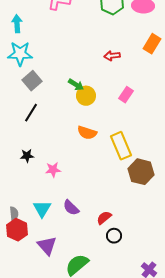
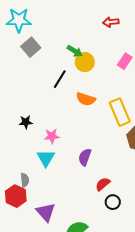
black line: (31, 113) -> (60, 79), moved
purple semicircle: (71, 208) -> (85, 157), moved, turned 66
cyan triangle: (42, 209) -> (46, 158), moved
gray semicircle: (14, 214) -> (25, 180), moved

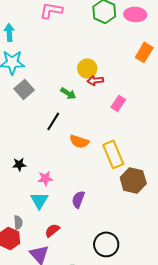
red arrow: (111, 22) -> (95, 80), moved
yellow circle: (85, 62) -> (87, 68), moved
red semicircle: (103, 184) -> (52, 230), moved
black circle: (113, 202) -> (106, 244), size x1.6

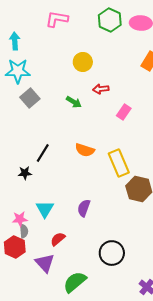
yellow circle: (87, 68) -> (83, 62), moved
black line: (53, 121) -> (43, 153), moved
pink star: (45, 178) -> (20, 219), moved

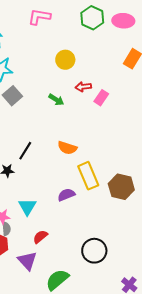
pink rectangle: (124, 112) -> (101, 98), moved
yellow rectangle: (119, 163) -> (88, 176), moved
purple semicircle: (84, 208) -> (66, 195), moved, turned 48

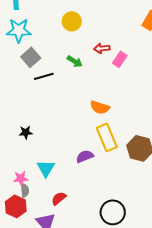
yellow circle: (65, 60) -> (72, 21), moved
orange semicircle: (67, 148) -> (100, 107), moved
black line: (25, 151) -> (44, 76), moved, turned 42

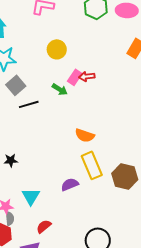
pink rectangle: (120, 59) -> (75, 77), moved

